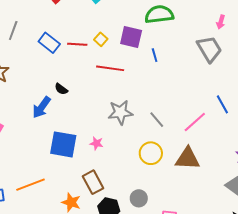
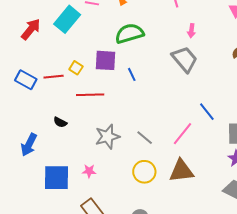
black semicircle: (61, 89) -> (60, 122), moved

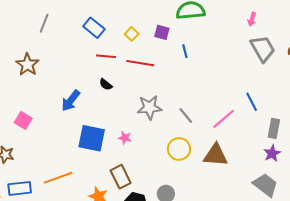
gray trapezoid: (185, 59) -> (263, 49), moved
purple square: (105, 60) -> (162, 32), size x0.7
red line: (54, 77) -> (106, 56), moved
blue rectangle: (26, 80) -> (94, 28), moved

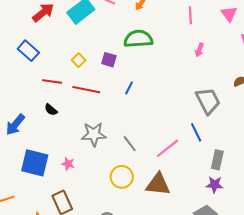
blue rectangle: (94, 28) -> (28, 51), moved
gray trapezoid: (263, 49) -> (208, 101), moved
blue line: (185, 51) -> (129, 88), moved, turned 40
purple star: (272, 153) -> (215, 185), turned 30

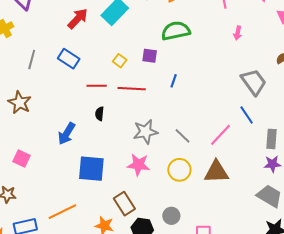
black semicircle: (51, 110) -> (100, 114), turned 64
pink star: (68, 164) -> (138, 165), moved, size x1.6

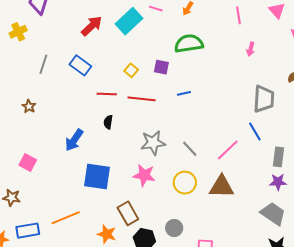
blue line: (174, 81) -> (184, 93), turned 56
gray trapezoid: (254, 82) -> (264, 99), turned 36
brown star: (20, 103) -> (29, 106), size x0.6

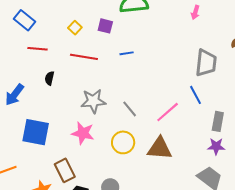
red line: (107, 94) -> (38, 49), moved

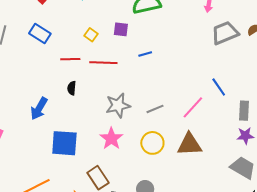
red line: (38, 49) -> (70, 59), moved
gray trapezoid: (206, 63) -> (225, 33), moved, turned -112
gray line: (130, 109) -> (155, 109), turned -66
pink star: (83, 133) -> (111, 139), turned 30

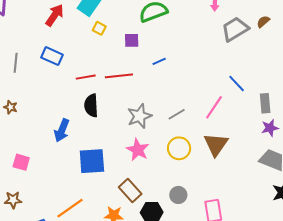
yellow square: (91, 35) -> (99, 28), moved
black semicircle: (72, 88) -> (91, 106), size x1.6
brown triangle: (189, 144) -> (216, 144), turned -44

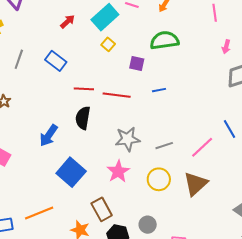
red arrow: (55, 15) -> (68, 22), size x0.7
blue square: (92, 161) -> (71, 172), turned 32

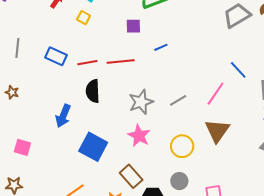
yellow square: (108, 44) -> (84, 18), moved
blue rectangle: (56, 61) -> (56, 56), moved
yellow circle: (159, 179) -> (182, 146), moved

